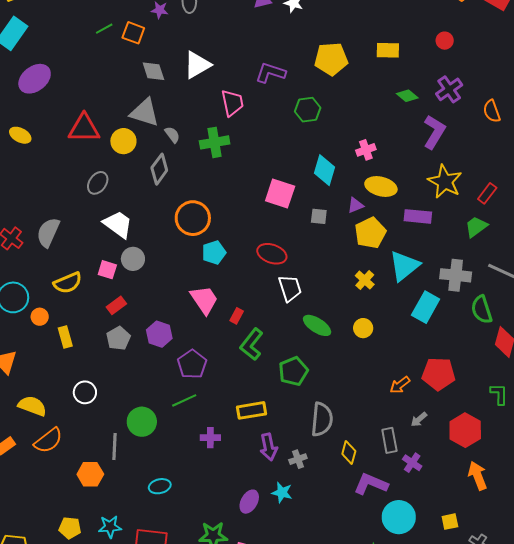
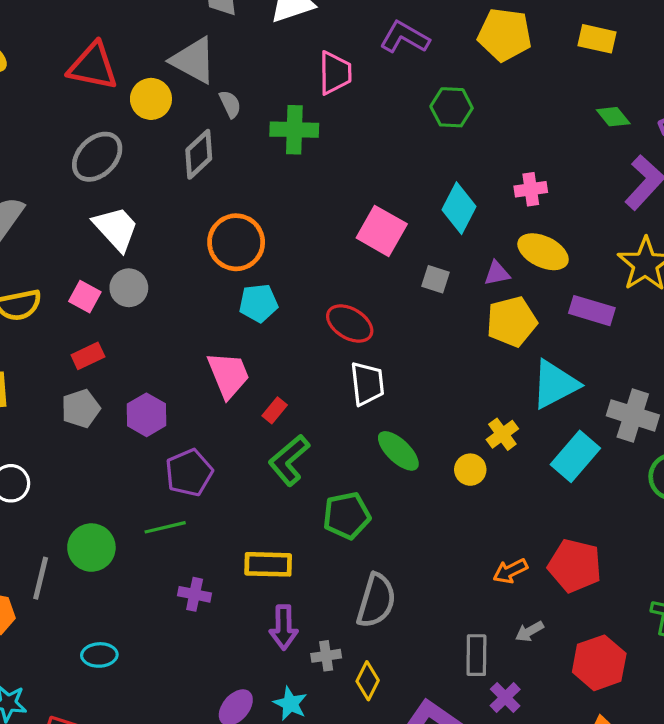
gray ellipse: (98, 183) -> (97, 157), size x1.4
yellow cross: (365, 280) -> (502, 434), moved
yellow diamond: (349, 453) -> (368, 681), moved

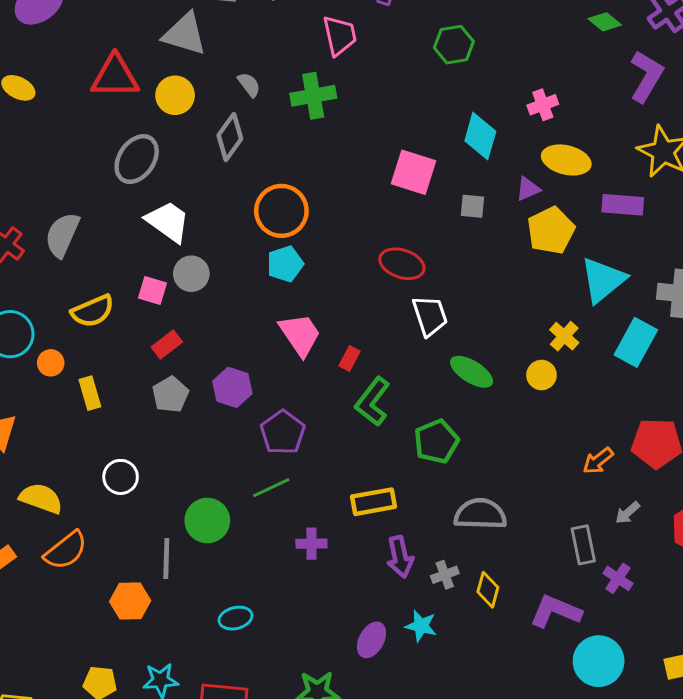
gray triangle: (193, 60) -> (185, 34), moved
cyan pentagon: (258, 303) -> (285, 264), moved
gray semicircle: (376, 601) -> (480, 514), turned -93

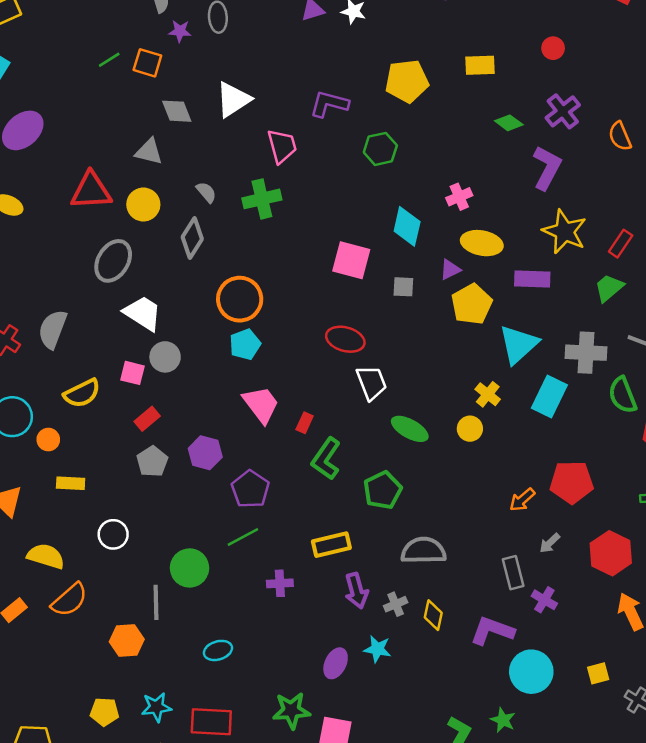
gray triangle: (185, 34) -> (149, 152), size x0.7
yellow rectangle: (90, 393) -> (71, 483), moved, turned -68

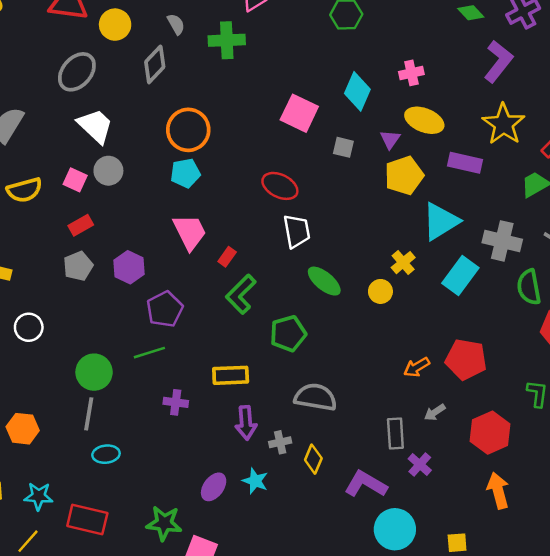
purple triangle: (450, 269) -> (390, 139), turned -40
gray line: (156, 602) -> (89, 414), moved

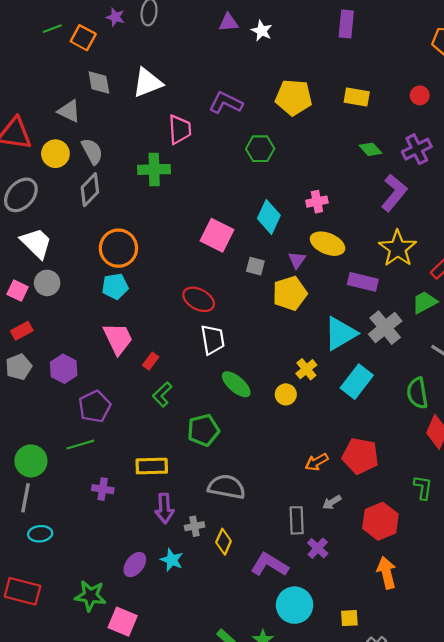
gray semicircle: (176, 24) -> (92, 151), moved, size x1.4
yellow pentagon: (404, 176) -> (290, 293), moved
gray cross: (502, 241) -> (385, 328), moved, turned 36
green L-shape: (241, 294) -> (162, 394), size x0.7

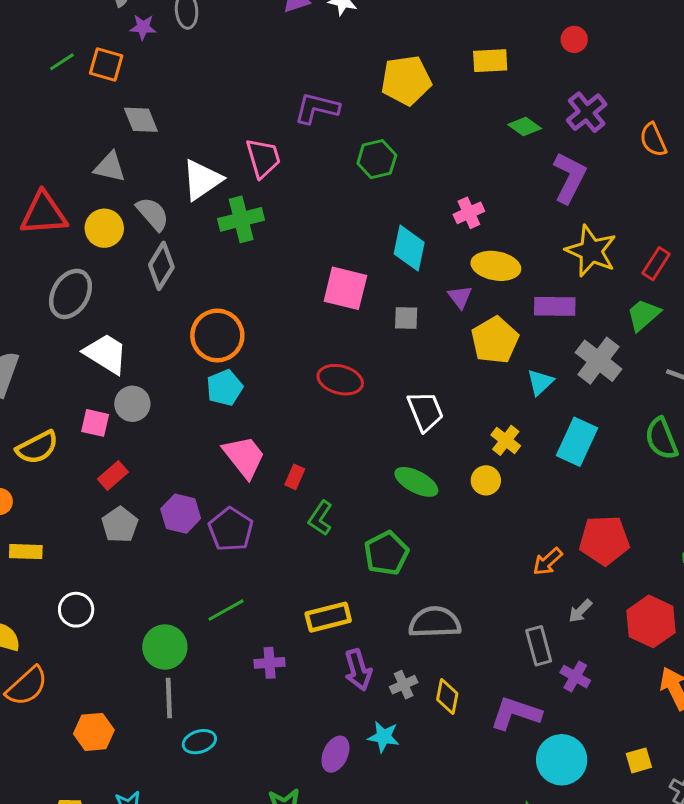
white triangle: (148, 83) -> (202, 180), moved
yellow pentagon: (290, 293) -> (495, 340), moved
cyan triangle: (340, 333) -> (540, 382), size x0.6
white trapezoid: (213, 340) -> (425, 411), moved
purple pentagon: (95, 406) -> (231, 529), moved

